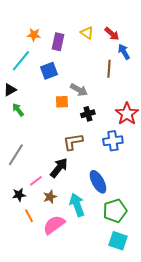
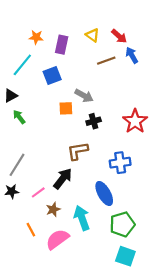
brown line: (109, 69) -> (106, 61), moved, turned 66
blue cross: (113, 141) -> (120, 163), moved
black star: (19, 195) -> (12, 191), moved

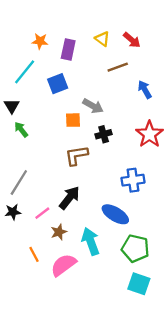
blue arrow: (132, 55) -> (145, 89), moved
black triangle: (11, 96) -> (12, 106), turned -32
brown L-shape: (78, 151) -> (76, 155), moved
blue ellipse: (104, 193) -> (115, 214), turned -30
green pentagon: (122, 224) -> (135, 248), turned 30

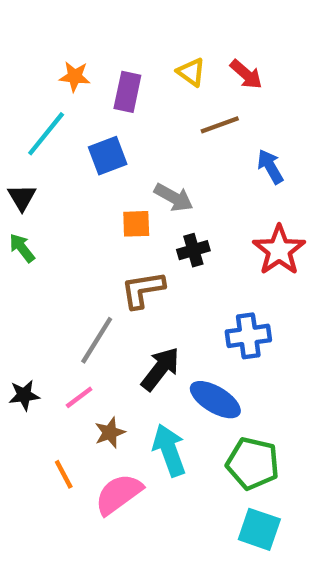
green arrow: (21, 130) -> (22, 248), moved
gray line: (19, 183) -> (97, 340), moved
black arrow: (69, 198) -> (160, 369), moved

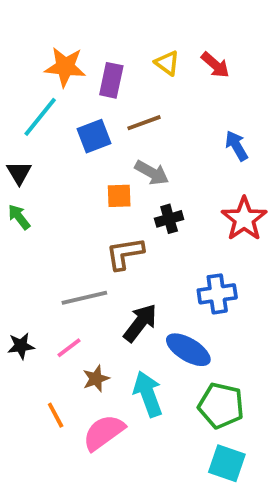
orange star: (75, 77) -> (65, 67), size x1.5
brown line: (220, 125) -> (144, 123), moved
gray line: (97, 340) -> (84, 298), turned 45

